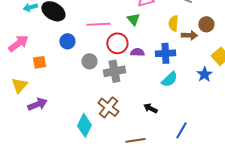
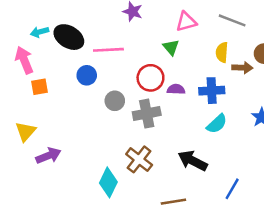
pink line: (98, 24) -> (108, 50), moved
pink arrow: (18, 43) -> (24, 60), moved, turned -75
orange square: (39, 62) -> (40, 87), moved
black arrow: (150, 108) -> (193, 161), size x1.6

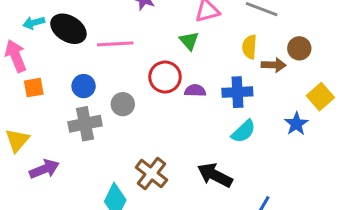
blue circle: (87, 75) -> (84, 86), moved
gray cross: (147, 114) -> (85, 124), moved

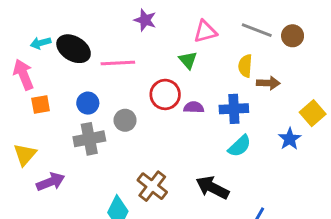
brown circle: (299, 48) -> (293, 36), moved

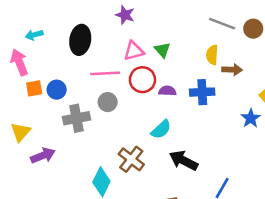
pink triangle: (205, 31) -> (134, 51), moved
black ellipse: (74, 49) -> (80, 40), moved, turned 68
pink line: (118, 63) -> (105, 73), moved
blue circle: (88, 103) -> (57, 90), moved
cyan semicircle: (240, 146) -> (161, 129), moved

